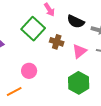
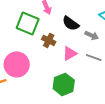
green square: (33, 29) -> (28, 23), turned -30
pink circle: (29, 71) -> (17, 64), size x1.6

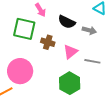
gray line: (94, 57) -> (92, 61), moved

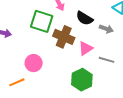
brown cross: (48, 42) -> (64, 37), size x1.5
pink circle: (20, 71) -> (34, 63), size x0.7

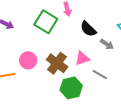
brown cross: (64, 37) -> (57, 63), moved

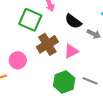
brown cross: (57, 63) -> (47, 44), moved, turned 30
gray line: (100, 75) -> (90, 81), moved

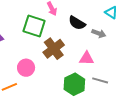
pink triangle: (71, 51) -> (87, 58), moved, turned 35

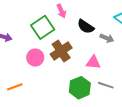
green square: (34, 26) -> (43, 27), turned 35
pink circle: (26, 68) -> (35, 58), moved

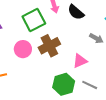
black semicircle: (86, 27) -> (76, 12), moved
pink triangle: (93, 62) -> (80, 61), turned -35

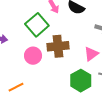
brown cross: (49, 46) -> (58, 46), turned 35

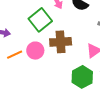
orange line: (16, 87) -> (15, 55), moved

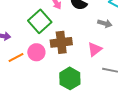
green hexagon: (82, 77) -> (70, 78), moved

